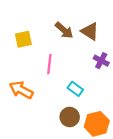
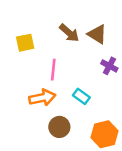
orange arrow: (21, 90) -> (42, 98), moved, turned 140
brown circle: (70, 117) -> (59, 127), moved

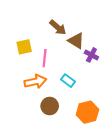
brown triangle: (97, 34) -> (76, 41), moved
yellow square: (25, 43) -> (24, 47), moved

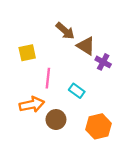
pink line: (45, 58) -> (48, 78), moved
orange arrow: (35, 82) -> (32, 105), moved

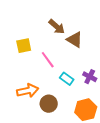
purple cross: (103, 62) -> (90, 77), moved
pink line: (48, 78) -> (48, 60), moved, turned -42

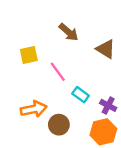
brown triangle: (75, 40) -> (106, 49), moved
purple cross: (90, 77) -> (108, 105), moved

